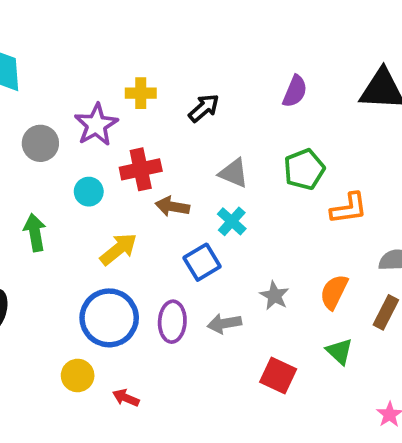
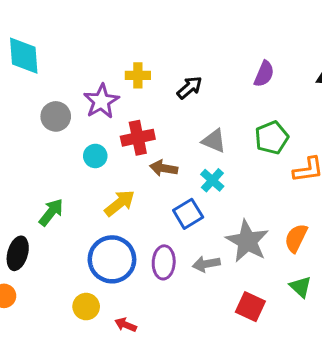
green arrow: (35, 232) -> (51, 212), moved, turned 48
gray star: (274, 296) -> (247, 241), size x1.8

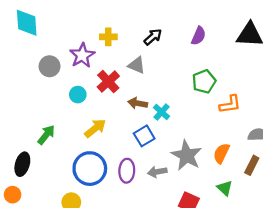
black arrow: (190, 88) -> (153, 37), moved
red cross: (138, 138) -> (108, 82), turned -30
gray triangle: (214, 141) -> (137, 65), moved
brown arrow: (164, 168) -> (138, 103), moved

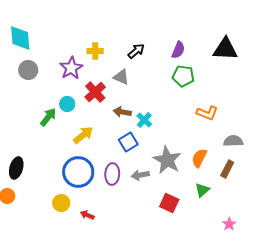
gray circle: (50, 66) -> (28, 70), moved
green pentagon: (204, 82) -> (183, 76), moved, turned 30
orange L-shape: (230, 104) -> (207, 113), turned 30
green arrow: (46, 135) -> (48, 117), moved
green triangle: (225, 188) -> (202, 190), turned 35

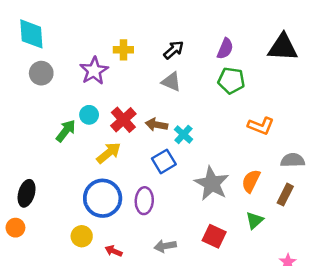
gray triangle: (121, 77) -> (171, 82), moved
red cross: (95, 92) -> (123, 120), moved
gray arrow: (140, 175) -> (165, 246), moved

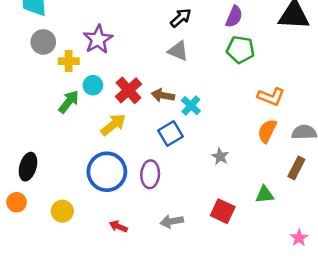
yellow cross: (123, 50) -> (69, 61), moved
orange semicircle: (251, 181) -> (267, 131), moved
gray star: (212, 184) -> (220, 156), size x0.5
green triangle: (255, 220) -> (265, 195), turned 36
yellow circle: (82, 236) -> (62, 211), moved

